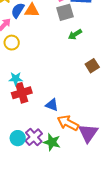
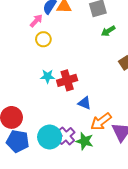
red cross: (22, 93) -> (67, 80), moved
orange arrow: (68, 123) -> (101, 122), turned -65
cyan circle: (18, 138) -> (50, 137), size x1.5

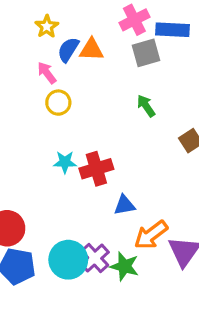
pink arrow: (36, 21) -> (47, 73), turned -80
green arrow: (108, 31) -> (146, 106), moved, turned 88
blue triangle: (85, 103) -> (124, 205), turned -32

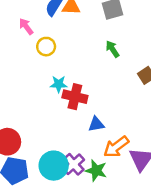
pink arrow: (47, 73) -> (26, 26), moved
cyan star: (65, 162) -> (59, 84), moved
red cross: (96, 169) -> (75, 97), turned 30

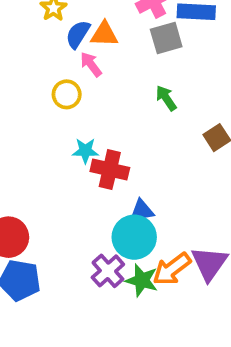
pink arrow: (26, 26) -> (91, 64), moved
orange arrow: (116, 147) -> (172, 269), moved
cyan circle: (54, 166) -> (134, 237), moved

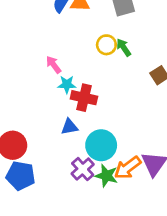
pink arrow: (91, 64) -> (54, 65), moved
yellow circle: (67, 94) -> (106, 45), moved
blue triangle: (142, 211) -> (69, 127), moved

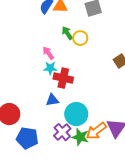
green arrow: (124, 47) -> (67, 33), moved
pink arrow: (54, 65) -> (48, 53), moved
blue pentagon: (21, 176) -> (27, 138), moved

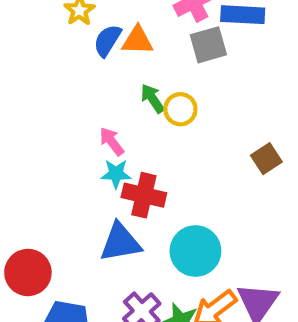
blue triangle: (52, 100) -> (120, 242), size x1.5
cyan circle: (76, 114) -> (195, 251), moved

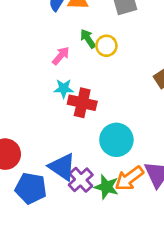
pink arrow: (112, 141) -> (61, 56), moved, turned 78
blue triangle: (120, 242) -> (62, 167), moved, turned 44

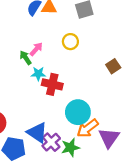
green arrow: (88, 39) -> (26, 58), moved
orange arrow: (129, 178) -> (88, 128), moved
green star: (106, 187) -> (70, 147), turned -30

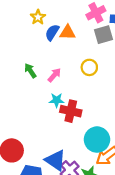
green arrow: (26, 58) -> (30, 71), moved

